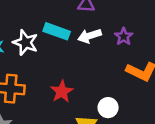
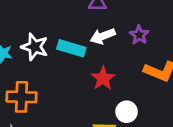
cyan rectangle: (57, 31) -> (71, 48), moved
red star: (62, 92) -> (103, 78), moved

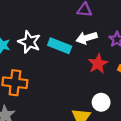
red star: (103, 78) -> (98, 64), moved

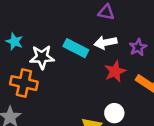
white star: (29, 42) -> (42, 57), moved, turned -30

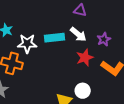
white arrow: (106, 43) -> (78, 34), turned -132
cyan rectangle: (76, 48) -> (54, 38), turned -36

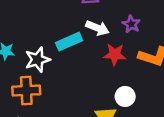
red star: (85, 58) -> (115, 54), turned -30

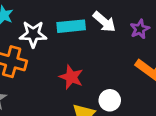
red star: (115, 54) -> (71, 77), moved

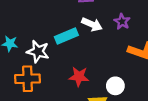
white star: (33, 34) -> (38, 52), turned 30

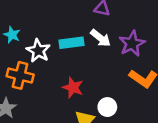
purple star: (122, 22) -> (132, 44), size x1.5

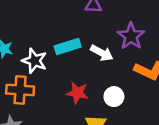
white arrow: (101, 38) -> (102, 53), moved
white circle: (107, 107) -> (114, 97), moved

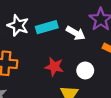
white star: (34, 61) -> (18, 25), moved

